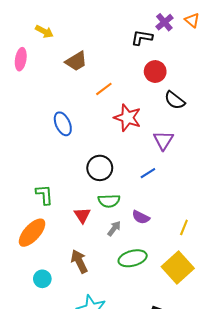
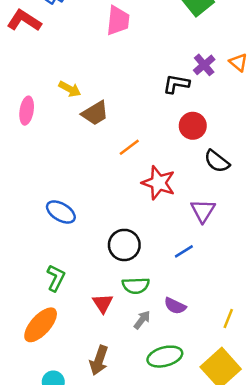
yellow arrow: (44, 31) -> (70, 89), moved
blue ellipse: (63, 124) -> (61, 212), moved, turned -35
green L-shape: (44, 195) -> (56, 278), turned 30
brown arrow: (79, 261) -> (99, 360), turned -135

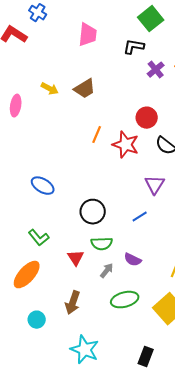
black L-shape: (176, 84) -> (134, 47), moved
brown trapezoid: (95, 113) -> (85, 89), moved
orange line: (129, 147) -> (97, 135), turned -30
red star: (159, 183) -> (126, 145), moved
green L-shape: (56, 278) -> (39, 238), turned 115

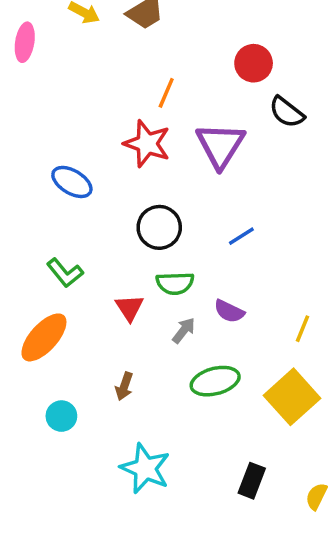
red star: (126, 145) -> (147, 144), moved
purple triangle: (155, 185) -> (220, 145), moved, size x1.4
brown arrow: (73, 303) -> (124, 386), size x0.7

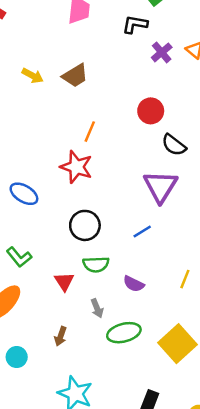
purple triangle: (220, 145) -> (160, 186), moved
yellow line: (302, 329) -> (185, 279), moved
gray arrow: (184, 330) -> (97, 308), moved, turned 120

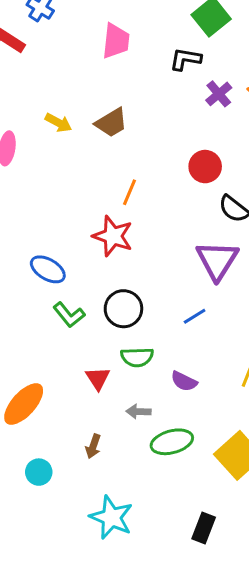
green L-shape: (19, 257) -> (69, 315), moved
gray arrow: (97, 308) -> (139, 412), turned 114

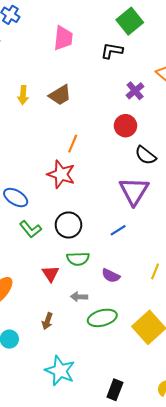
purple cross: (219, 94) -> (135, 91), moved
yellow arrow: (58, 123) -> (23, 95), turned 66
black rectangle: (204, 528) -> (115, 390), moved

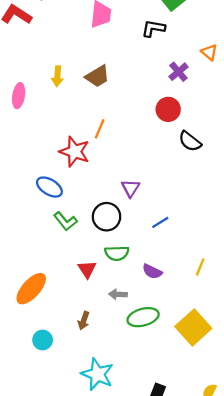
orange line: (73, 144) -> (100, 129), moved
red star: (61, 174) -> (75, 152), moved
purple triangle: (134, 191) -> (131, 188), moved, size x0.6

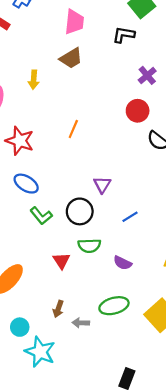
brown trapezoid: (97, 76) -> (71, 58), moved
red star: (75, 152) -> (20, 141), moved
gray arrow: (118, 294) -> (81, 323), moved
cyan star: (97, 374) -> (40, 352), moved

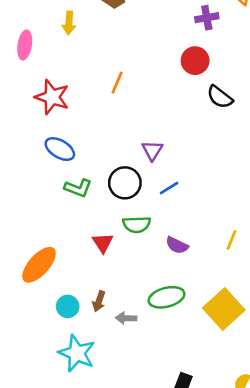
purple cross: (147, 75) -> (207, 18), turned 30
green L-shape: (41, 216) -> (78, 188), turned -30
blue line: (130, 217) -> (169, 188), moved
cyan circle: (20, 327) -> (68, 306), moved

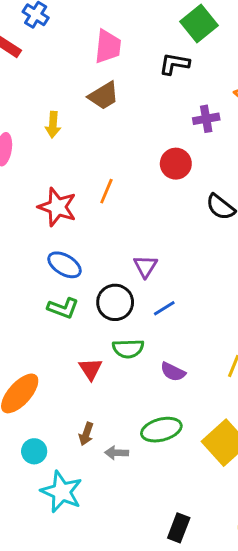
red circle: (195, 61) -> (176, 164), moved
red star: (52, 97) -> (57, 207), moved
blue ellipse: (60, 149) -> (65, 265), moved
cyan circle: (68, 306) -> (34, 451), moved

